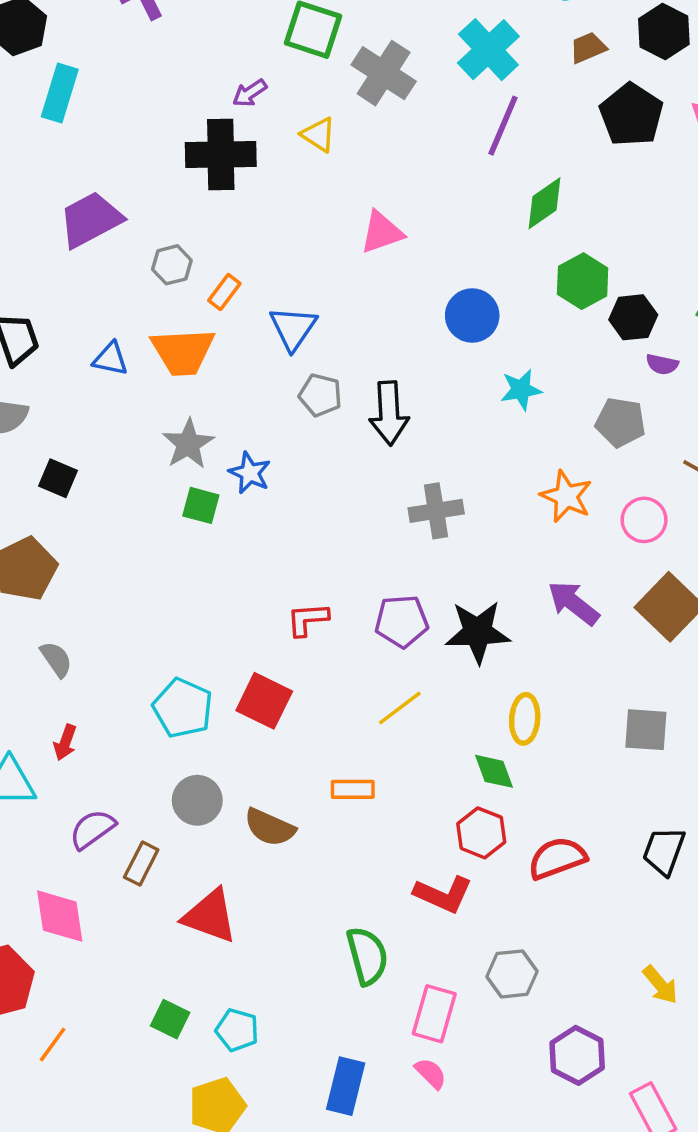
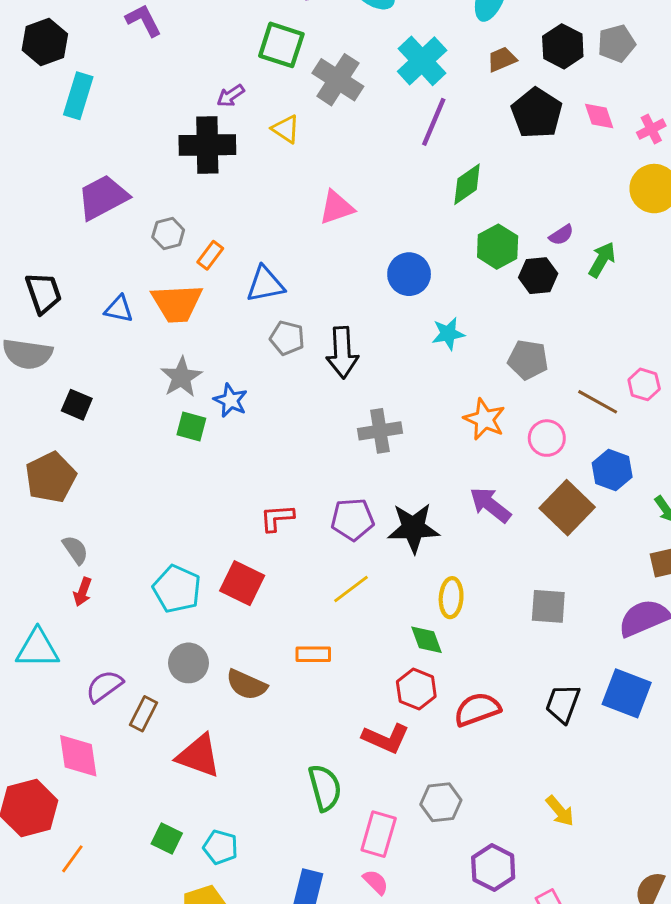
blue triangle: (293, 328) -> (265, 284), turned 45
purple semicircle: (662, 364) -> (561, 235), moved, turned -45
red arrow: (65, 742) -> (83, 592), moved

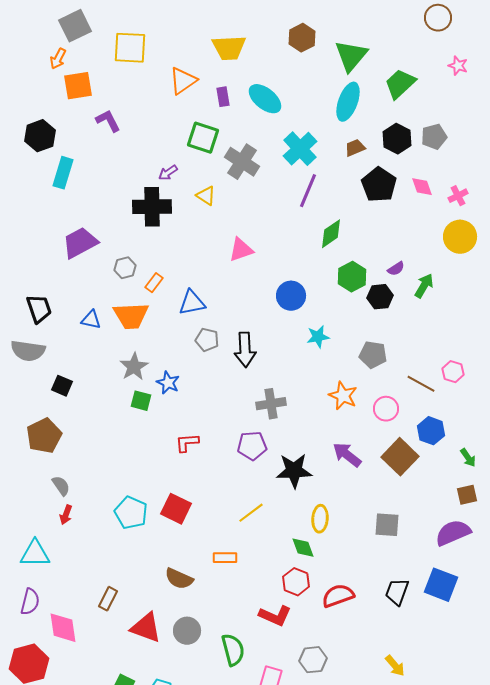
red L-shape: (277, 518) -> (187, 443), moved
purple pentagon: (352, 519) -> (252, 446), moved
gray circle: (188, 663) -> (187, 631), moved
purple semicircle: (104, 686) -> (30, 602), moved, turned 140

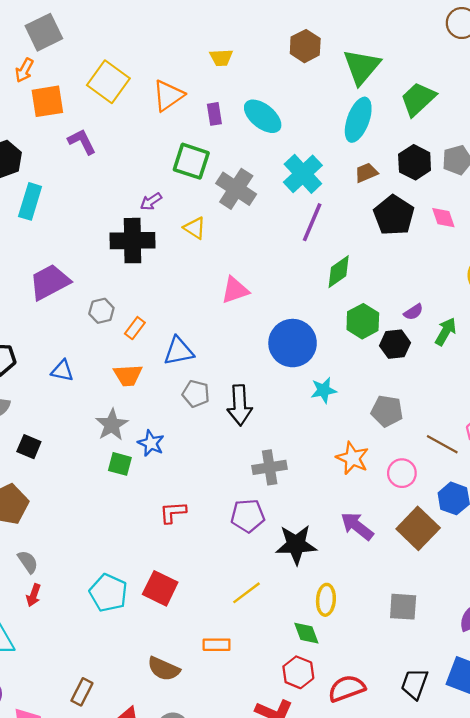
yellow square: (130, 48) -> (108, 82), moved, turned 33
yellow trapezoid: (229, 48) -> (221, 58), size x0.6
blue circle: (291, 296) -> (293, 343), size x1.4
orange trapezoid: (131, 316) -> (128, 375), moved, size x0.7

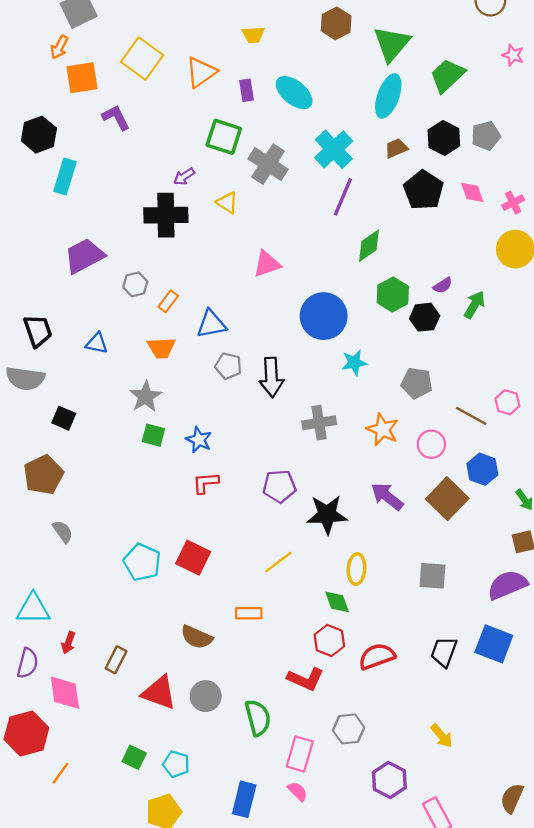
blue star: (151, 443) -> (199, 440), moved
gray cross: (270, 467) -> (319, 423), moved
red arrow: (34, 595) -> (68, 643), moved

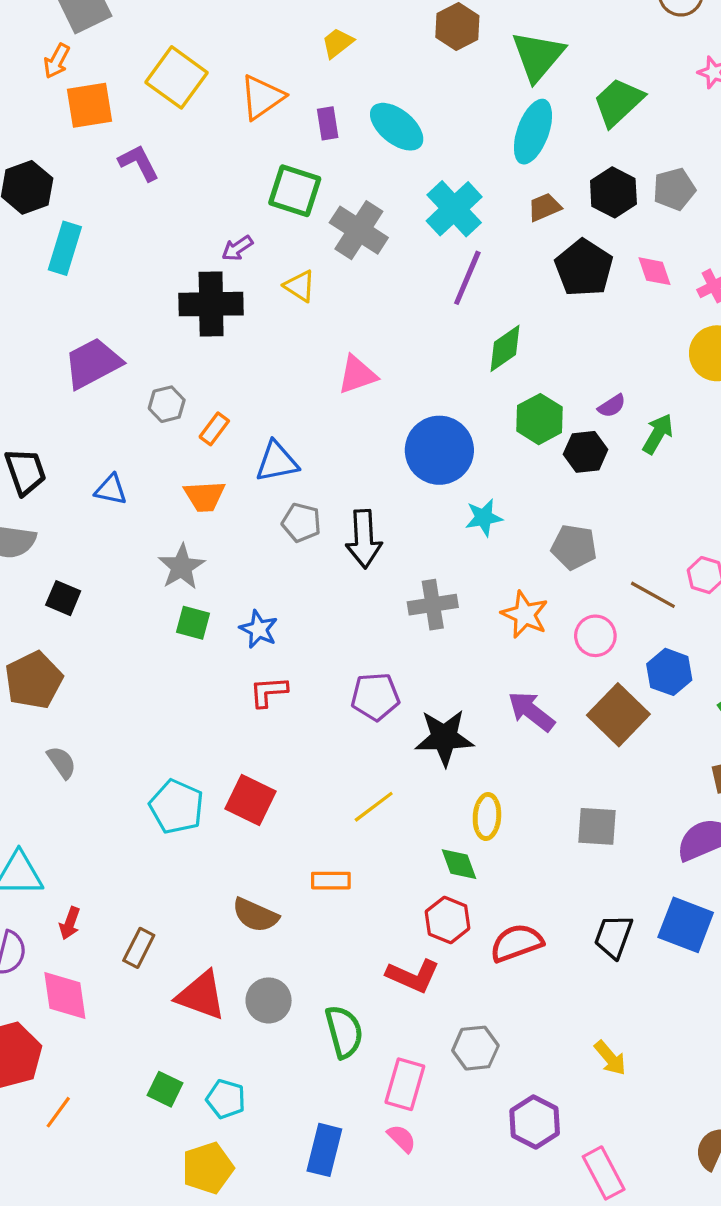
yellow trapezoid: (253, 35) -> (338, 43), turned 145

